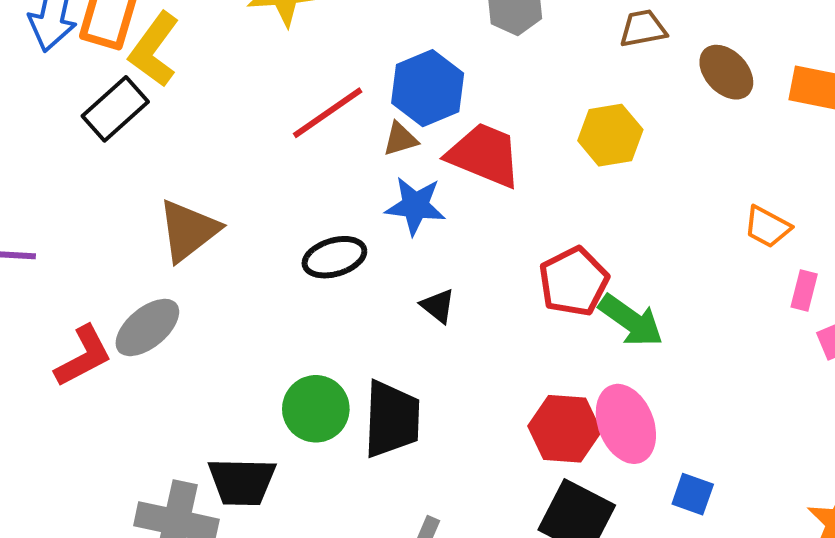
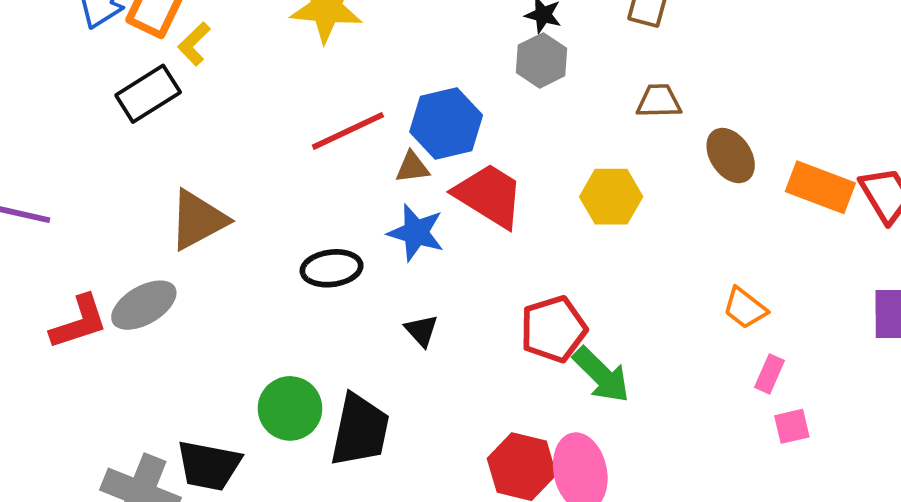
yellow L-shape: (154, 50) -> (194, 44), size x0.6

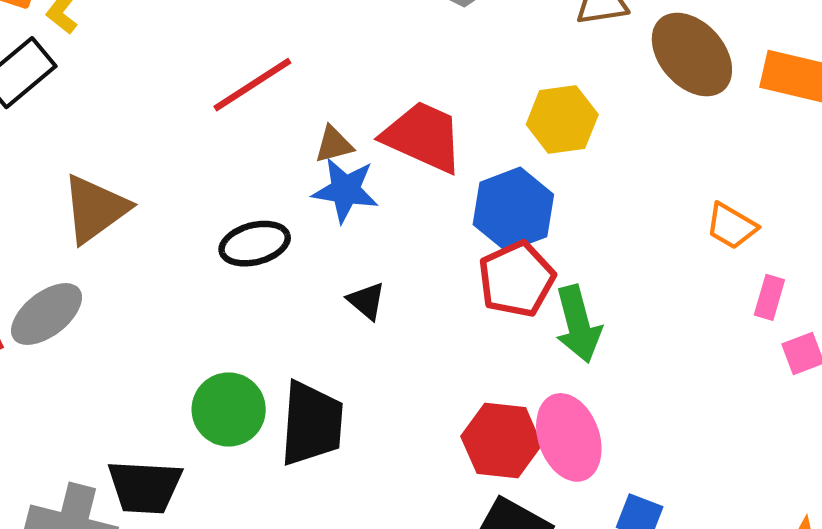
blue hexagon: (446, 124) -> (513, 209), moved
brown ellipse: (731, 156) -> (692, 55), size x1.4
brown triangle: (412, 167) -> (334, 144), moved
green arrow: (601, 375) -> (578, 324), turned 38

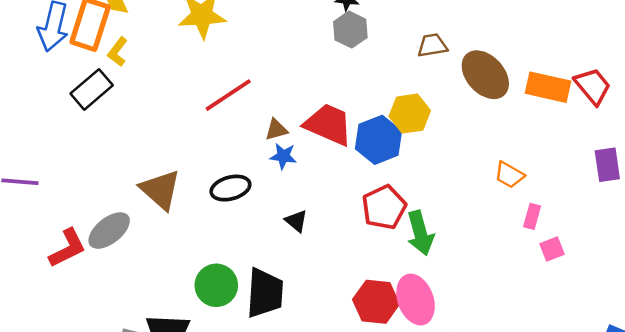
blue star: (345, 190) -> (283, 156), size x0.7
brown triangle: (95, 209) -> (160, 190), moved, turned -42
blue hexagon: (513, 209) -> (378, 140), moved

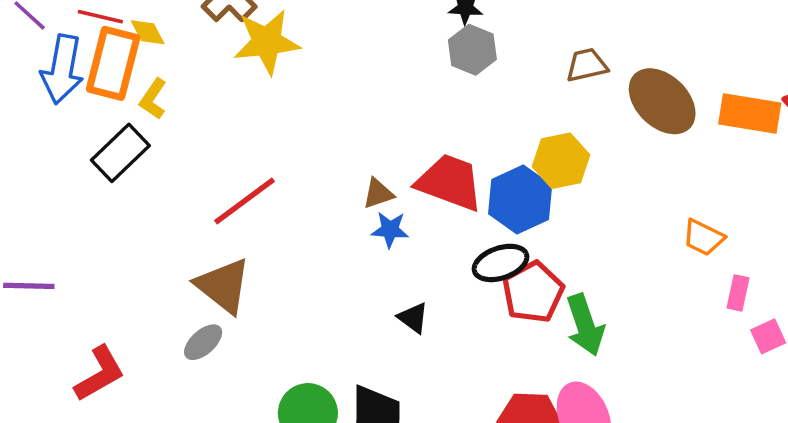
red line: (228, 95) -> (245, 201), moved
black ellipse: (230, 188) -> (501, 263), moved
gray ellipse: (109, 231) -> (203, 342), moved, size x0.7

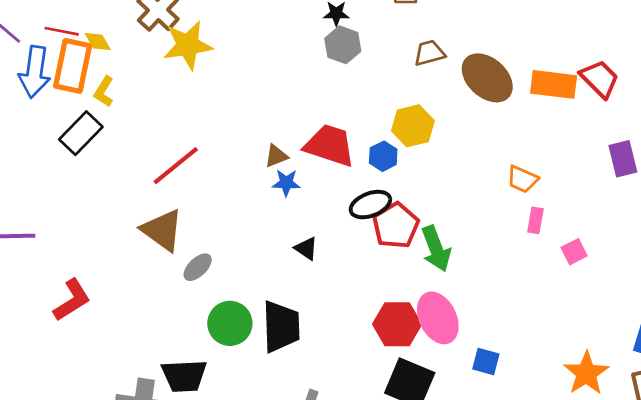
blue hexagon: (520, 200) -> (383, 156), size x0.6
pink rectangle: (738, 293) -> (535, 220), moved
gray ellipse: (203, 342) -> (198, 267), moved

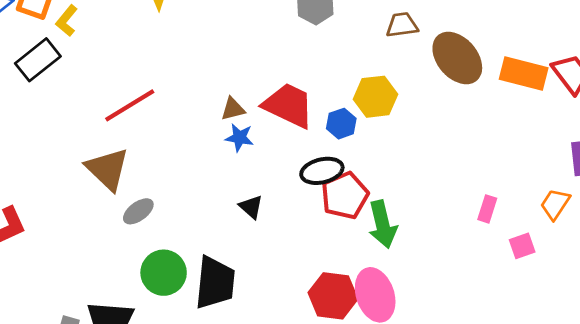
orange trapezoid: (522, 179) -> (555, 204), moved, turned 92

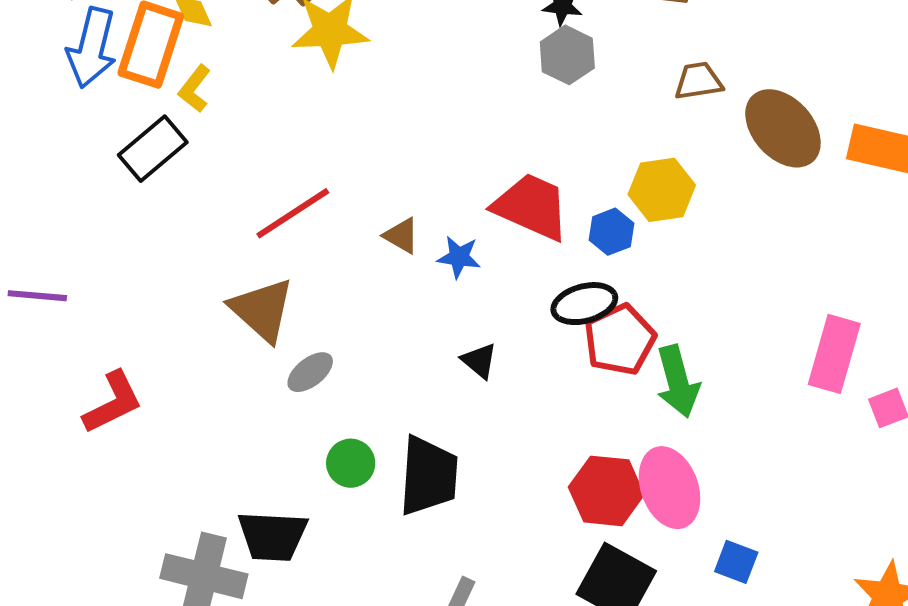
brown triangle: (233, 109) -> (401, 236), moved, turned 45
pink rectangle: (487, 209) -> (834, 354), size x1.8
green circle: (164, 273) -> (351, 463), size x0.7

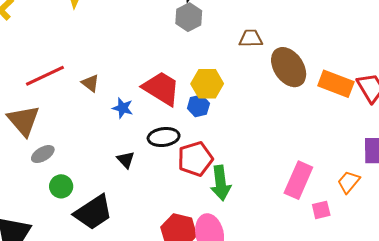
yellow hexagon: (662, 190) -> (207, 84), moved
brown triangle: (401, 236) -> (90, 83), moved
black ellipse: (584, 304) -> (164, 137), moved
green circle: (351, 463) -> (61, 186), moved
black trapezoid: (428, 476) -> (93, 212), turned 45

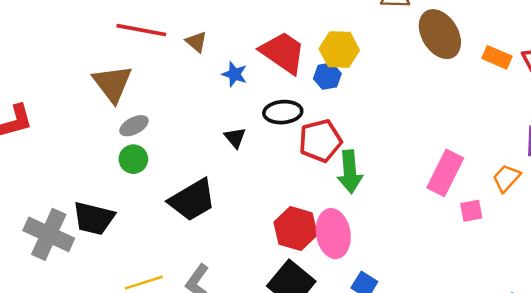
red line: (45, 76) -> (141, 30), turned 33
orange rectangle: (336, 84) -> (497, 57), size x0.7
green circle: (61, 186) -> (133, 159), moved

